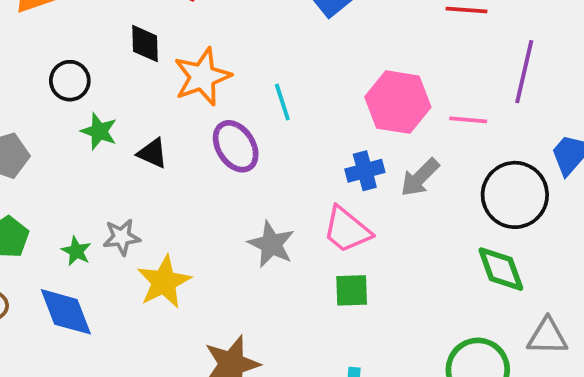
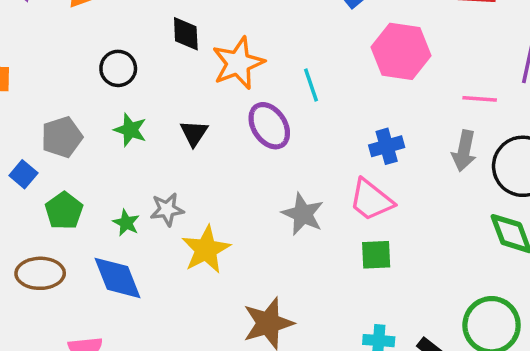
pink hexagon: (398, 102) -> (401, 51), moved
green star: (99, 131) -> (130, 130), moved
black triangle: (152, 153) -> (194, 133), turned 40
gray arrow: (420, 177) -> (464, 151), moved, turned -33

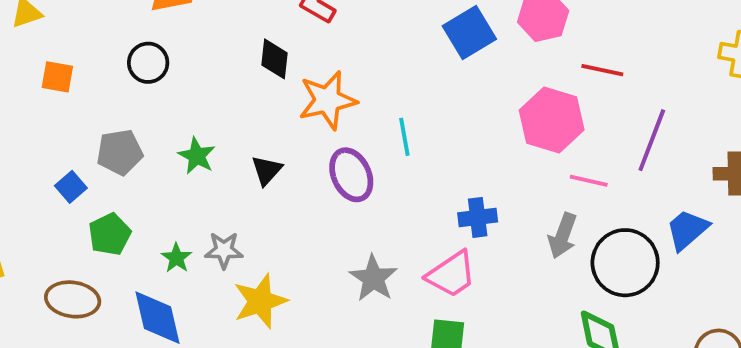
pink hexagon: (401, 51) -> (552, 120), moved
black circle: (118, 68) -> (148, 63), moved
pink trapezoid: (371, 200) -> (451, 274), turned -81

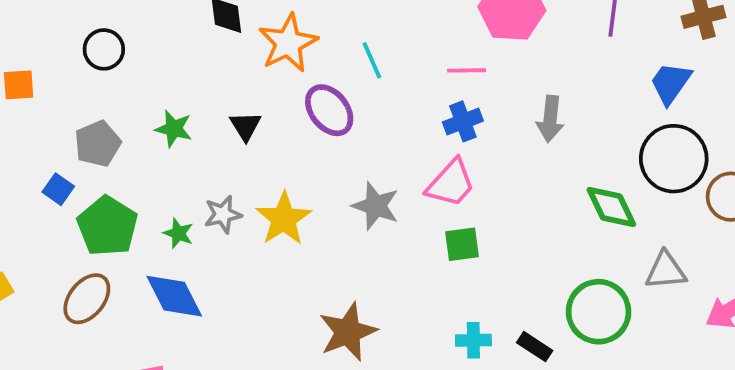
pink line: (589, 181) -> (467, 70), moved
green pentagon: (110, 234) -> (107, 226), size x1.4
black circle: (625, 263) -> (674, 159), moved
brown ellipse: (73, 299) -> (87, 299), turned -45
yellow star: (260, 301) -> (284, 219), moved

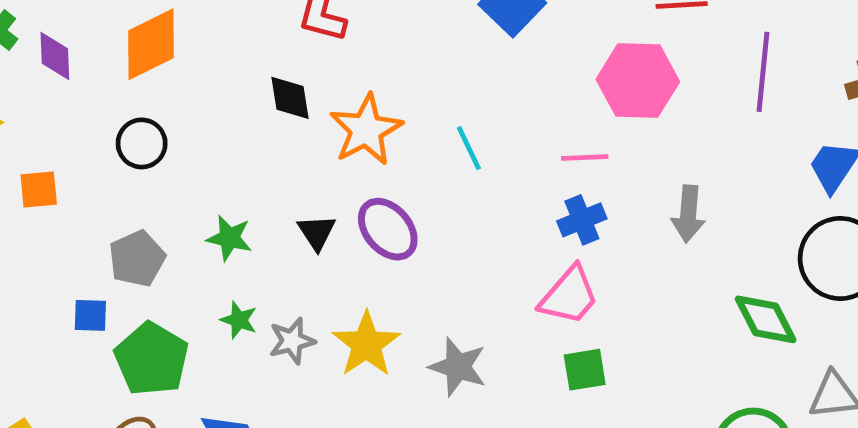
purple ellipse: (329, 110) -> (388, 229), moved
blue square: (58, 189) -> (90, 315), turned -32
gray star: (376, 206) -> (458, 367), moved
green star: (178, 233) -> (239, 320), moved

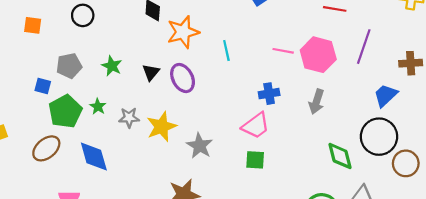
pink hexagon: (638, 81) -> (318, 55), moved
pink line: (585, 157) -> (283, 51), moved
green star: (239, 320) -> (98, 107), moved

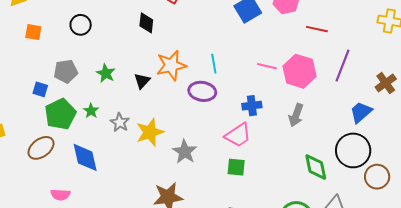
orange star: (183, 32) -> (171, 65), moved
brown cross: (411, 63) -> (386, 83), turned -35
purple ellipse: (183, 78) -> (202, 91), moved, turned -56
gray star: (129, 118) -> (120, 122), turned 30

